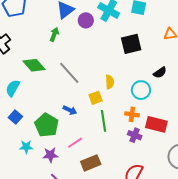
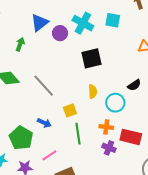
green arrow: (54, 34) -> (20, 44), moved
black square: (131, 44) -> (91, 58), moved
yellow semicircle: (110, 82) -> (93, 91), moved

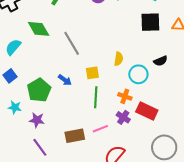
black square: (91, 58) -> (150, 22), moved
pink line: (49, 155) -> (100, 129), moved

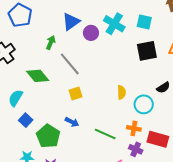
gray line: (72, 43) -> (70, 64), moved
yellow square: (92, 73) -> (75, 94), moved
blue square: (10, 76) -> (26, 120), moved
green line: (96, 97) -> (105, 134), turned -60

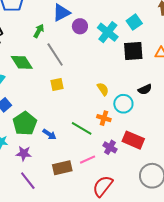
cyan square: (144, 22) -> (134, 22), turned 35
cyan cross: (114, 24) -> (108, 32), moved
yellow semicircle: (121, 92) -> (103, 89), turned -40
blue arrow: (72, 122) -> (49, 134), moved
orange cross: (134, 128) -> (104, 118), moved

